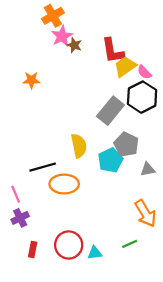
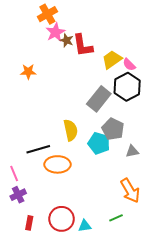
red L-shape: (113, 51) -> (83, 45), moved
cyan pentagon: (110, 160) -> (99, 143), turned -30

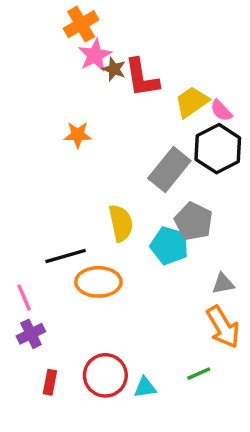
orange star: (28, 72) -> (78, 135), moved
gray triangle: (132, 151) -> (223, 284), moved

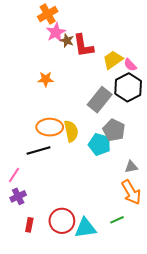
orange ellipse: (98, 282) -> (50, 127), moved
pink line: (24, 297) -> (14, 175), turned 56
cyan triangle: (145, 387) -> (85, 228), size x1.6

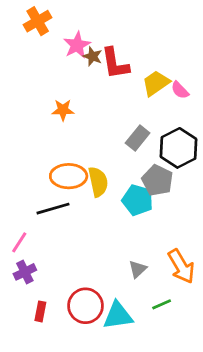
orange cross: (48, 14) -> (38, 21), moved
black hexagon: (128, 87) -> (178, 148), moved
gray rectangle: (100, 100) -> (138, 138), size x0.7
gray triangle: (131, 167) -> (138, 269), moved, turned -32

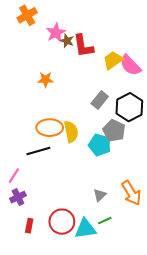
pink semicircle: (180, 90) -> (130, 65), size x1.6
green line: (162, 304) -> (105, 221), moved

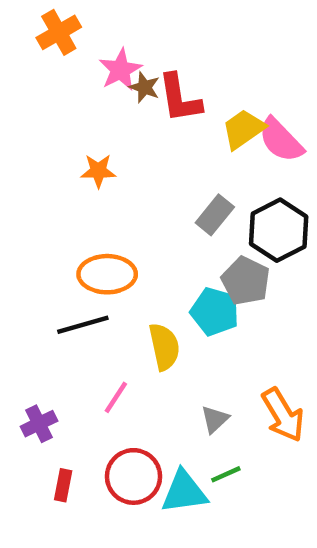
yellow semicircle: (71, 132) -> (164, 347), moved
pink line: (14, 176) -> (116, 397), moved

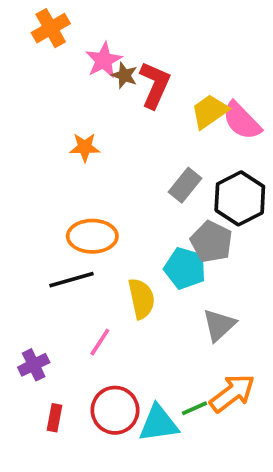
red L-shape: (180, 98) -> (155, 85), turned -147
orange arrow: (283, 415) -> (232, 393), moved, turned -96
gray triangle: (215, 419) -> (219, 325), moved, size x1.4

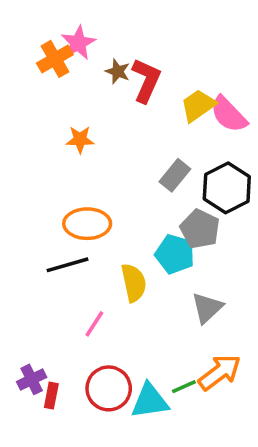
orange cross: (51, 28) -> (55, 59), moved
pink star: (104, 60) -> (78, 43), moved
purple cross: (34, 365) -> (32, 379), moved

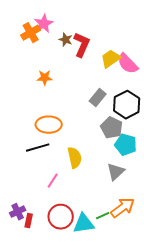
cyan pentagon: (175, 254) -> (126, 145), moved

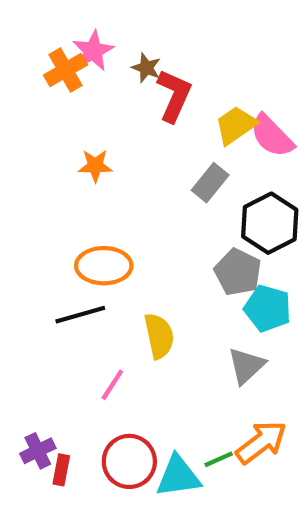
brown star: (66, 40) -> (146, 68), moved
gray rectangle: (98, 98) -> (210, 183), moved

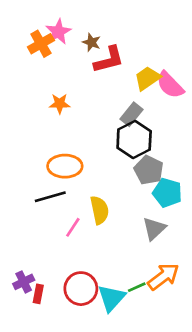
red L-shape: (174, 95) -> (109, 60), turned 52
black hexagon: (270, 223) -> (134, 140), moved
pink line: (112, 385) -> (73, 227), moved
cyan triangle: (178, 476) -> (111, 298), turned -40

